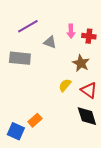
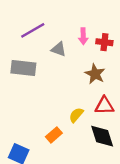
yellow semicircle: (65, 85) -> (76, 115), moved
red triangle: (89, 90) -> (104, 106), turned -36
orange rectangle: (35, 120) -> (54, 135), moved

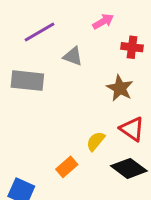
pink arrow: (83, 36) -> (103, 21), moved, turned -119
red triangle: (104, 106) -> (132, 129), turned 36
black diamond: (102, 136) -> (129, 168), turned -36

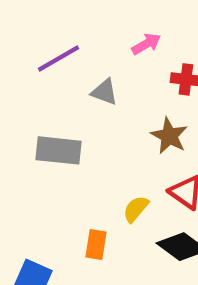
gray rectangle: (27, 81) -> (59, 150), moved
orange rectangle: (67, 167) -> (96, 244), turned -40

